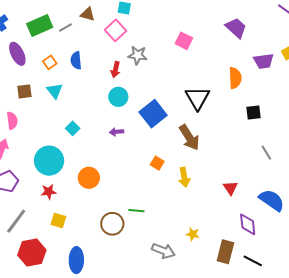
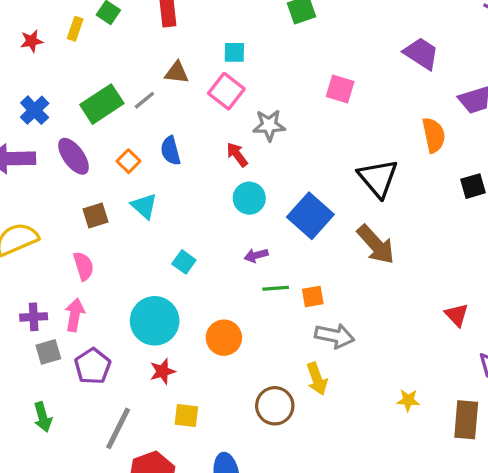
red arrow: (115, 70) -> (237, 155), turned 140
orange square: (157, 163) -> (313, 297), moved, turned -32
yellow arrow: (184, 177) -> (317, 379), moved
green line: (136, 211) -> (276, 288), moved
gray arrow: (163, 251) -> (335, 336), moved

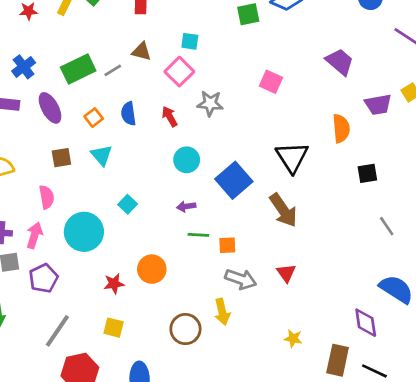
red arrow: (237, 155) -> (170, 116), moved
red triangle: (457, 315) -> (286, 273), moved
cyan circle: (155, 321) -> (84, 232), moved
red star: (163, 371) -> (114, 284), moved

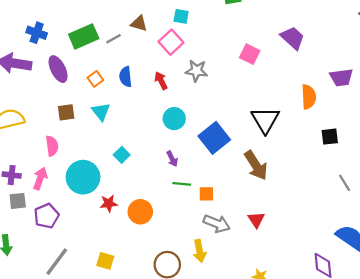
purple trapezoid: (340, 62) -> (292, 38), moved
blue cross: (24, 67) -> (37, 33), turned -36
purple arrow: (186, 206) -> (172, 159), turned -112
red star: (114, 284) -> (109, 203), moved

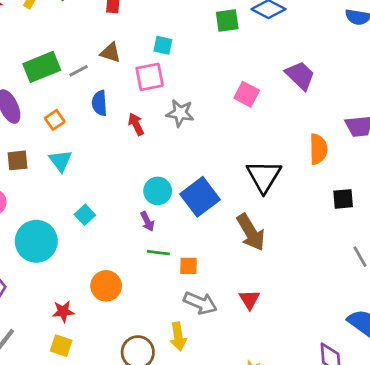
pink square: (171, 42) -> (150, 77), turned 30
blue semicircle: (126, 77) -> (99, 103), moved
cyan circle: (174, 119) -> (158, 191), moved
red star: (109, 203) -> (63, 311), moved

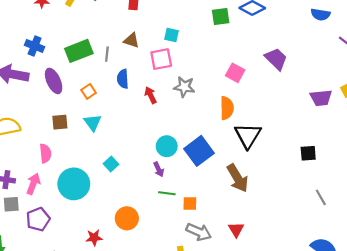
gray line: (79, 71) -> (107, 54), turned -56
orange semicircle: (318, 149) -> (227, 108), moved

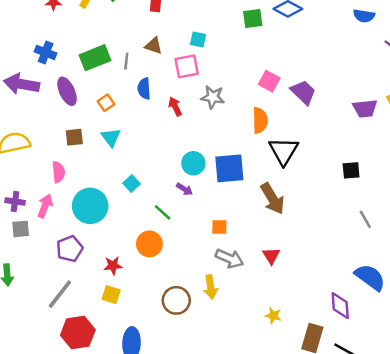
purple trapezoid: (276, 59) -> (303, 92), moved
blue square: (199, 151) -> (229, 168), turned 32
purple arrow: (159, 169) -> (185, 189), turned -32
green line: (167, 193) -> (163, 212), moved, turned 35
purple pentagon: (38, 219) -> (70, 249), moved

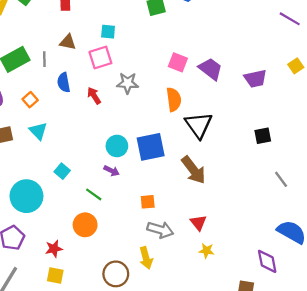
purple trapezoid: (365, 109) -> (255, 79), moved
yellow star: (273, 316) -> (206, 251), moved

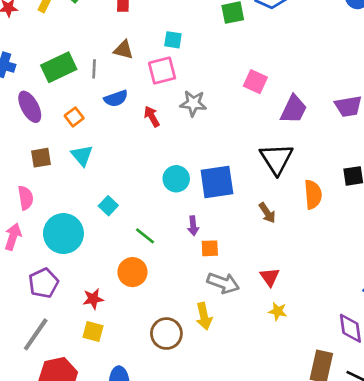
purple trapezoid: (211, 69) -> (294, 109), moved, turned 75
blue semicircle: (64, 82) -> (116, 98), turned -102
orange semicircle: (174, 99) -> (313, 195), moved
brown arrow: (193, 170) -> (267, 213), size x0.6
purple arrow: (112, 171) -> (193, 226), moved, turned 56

